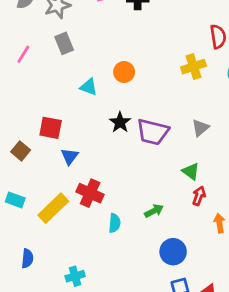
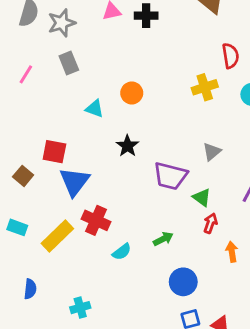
purple trapezoid: (153, 132) -> (170, 176), moved
blue triangle: (70, 156) -> (75, 182), size x1.6
cyan semicircle: (115, 223) -> (122, 252), turned 48

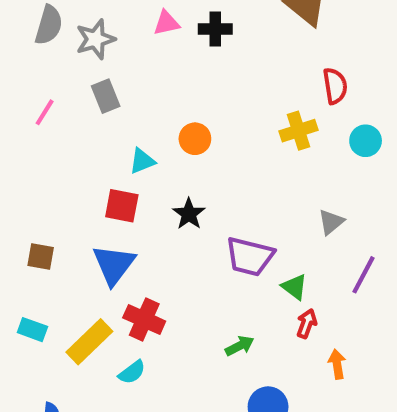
cyan triangle: (95, 109) -> (142, 161), turned -42
red square: (54, 152) -> (122, 206), moved
gray triangle: (212, 152) -> (331, 222), moved
brown square: (23, 176) -> (41, 257), turned -30
cyan semicircle: (122, 252) -> (132, 372), moved

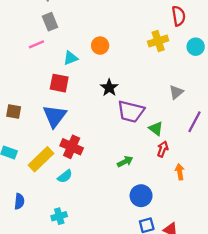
pink line: (45, 112) -> (36, 44), moved, turned 35
black star: (189, 214) -> (109, 88), moved

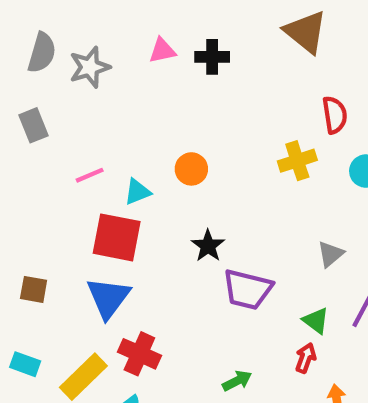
gray rectangle: (50, 22) -> (34, 125), moved
pink line: (36, 44) -> (90, 175), moved
red square: (59, 83) -> (117, 237), size x1.4
green triangle: (156, 129) -> (316, 321), moved

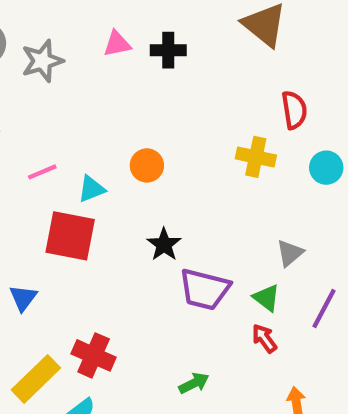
yellow cross: (297, 161) -> (256, 157), turned 30
blue triangle: (108, 298) -> (23, 298), moved, size x0.6
green triangle: (316, 321) -> (266, 298), moved
red arrow: (306, 358) -> (264, 338), moved, turned -56

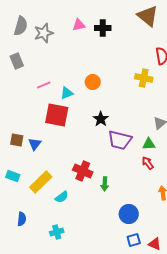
green triangle: (266, 298) -> (149, 144), turned -40
red cross: (94, 355) -> (83, 171), moved
green arrow: (194, 383) -> (105, 184), moved, turned 120

